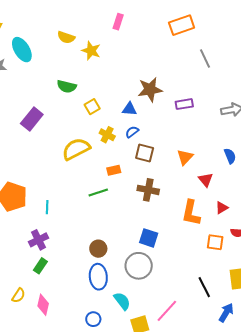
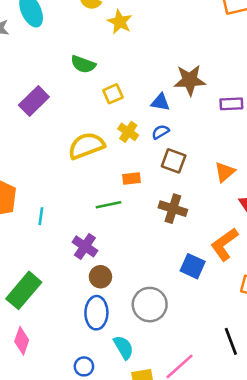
orange L-shape: (191, 213) -> (224, 244), turned 36
blue square: (149, 238) -> (193, 266), moved
purple cross: (39, 240) -> (85, 246), moved, turned -36
green rectangle: (40, 266) -> (24, 290), size x1.8

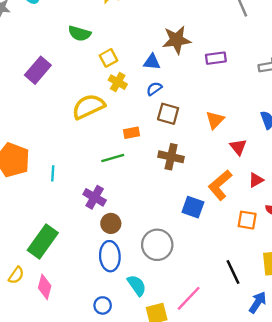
yellow cross: (128, 132) -> (118, 82), moved

